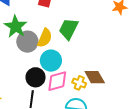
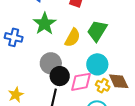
gray circle: (27, 42) -> (51, 63), moved
cyan circle: (51, 61) -> (97, 64), moved

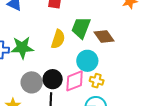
green star: (45, 24) -> (22, 48), moved, turned -30
gray circle: (51, 63) -> (32, 82), moved
brown diamond: (119, 81) -> (104, 37), moved

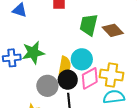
yellow semicircle: (58, 39) -> (65, 66), moved
cyan circle: (87, 61) -> (82, 59), moved
yellow cross: (97, 81) -> (112, 75), size x1.6

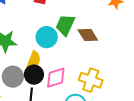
cyan circle: (82, 59) -> (47, 37), moved
yellow cross: (112, 75) -> (91, 80), moved

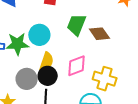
cyan circle: (47, 37) -> (39, 35), moved
pink diamond: (56, 78) -> (77, 66), moved

